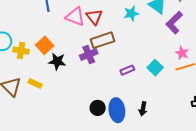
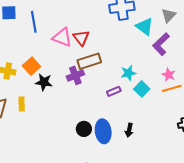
cyan star: (131, 13) -> (128, 73), moved
yellow rectangle: (35, 83) -> (22, 104), turned 64

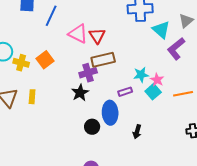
blue line: (34, 22) -> (51, 16), turned 30
pink star: (169, 75) -> (157, 80), moved
black star: (44, 82) -> (80, 93), moved, turned 30
blue ellipse: (103, 131) -> (110, 113), moved

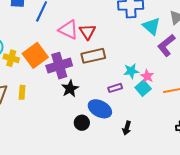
orange square: (45, 60) -> (35, 55), size x1.4
purple cross: (88, 73) -> (59, 66), moved, size x1.4
blue ellipse: (110, 113) -> (100, 109), turned -60

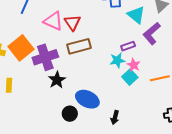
purple rectangle: (115, 88) -> (128, 46), moved

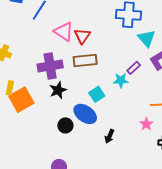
purple rectangle: (128, 46) -> (134, 68), turned -32
orange square: (21, 48) -> (21, 100), moved
pink star: (134, 65) -> (146, 124), moved
cyan square: (130, 77) -> (97, 94), moved

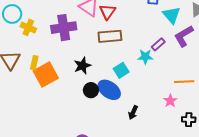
purple cross: (50, 66) -> (64, 28), moved
black circle: (65, 125) -> (91, 90), moved

